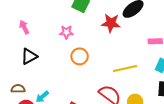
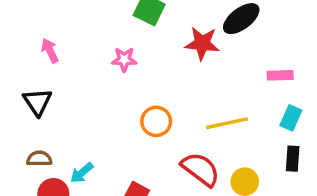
black triangle: (29, 56) -> (37, 102), moved, turned -36
orange circle: (80, 56) -> (156, 121), moved

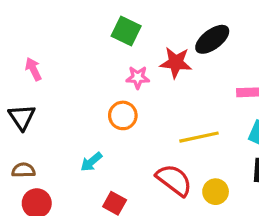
pink star: (124, 59) -> (138, 77), moved
orange circle: (156, 121) -> (123, 115), moved
cyan arrow: (82, 173) -> (91, 162), moved

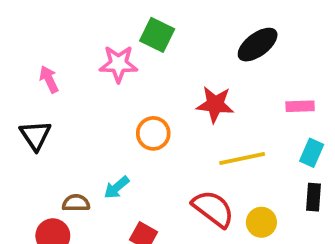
red star: (176, 62) -> (215, 104), moved
pink star: (138, 77) -> (118, 64), moved, size x1.4
brown semicircle: (23, 170) -> (76, 203), moved

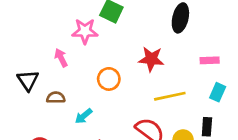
black ellipse: (258, 45) -> (180, 18), turned -40
pink arrow: (49, 79) -> (61, 58), moved
black rectangle: (314, 197) -> (207, 127), moved
brown semicircle: (76, 203) -> (56, 98), moved

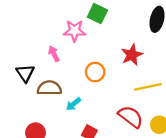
red star: (151, 59) -> (132, 55), turned -30
brown semicircle: (56, 98) -> (49, 88), size x1.5

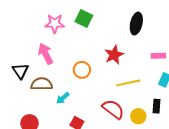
pink star: (74, 31) -> (55, 24), moved
pink arrow: (54, 54) -> (46, 54), size x1.5

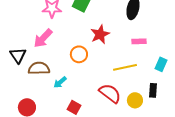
pink arrow: (46, 54) -> (43, 38), turned -110
red star: (114, 55) -> (100, 34), moved
pink rectangle: (158, 56) -> (139, 41), moved

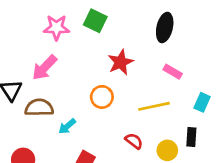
pink rectangle: (139, 41) -> (173, 72), turned 32
orange circle: (79, 54) -> (102, 97), moved
red semicircle: (110, 93) -> (134, 141), size x0.6

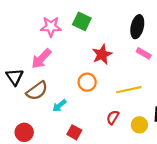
pink rectangle: (173, 72) -> (144, 53), moved
brown semicircle: (39, 108) -> (37, 91), turned 145
red semicircle: (134, 141) -> (113, 117), turned -96

